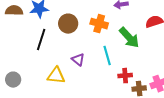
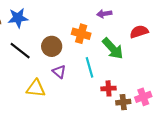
brown circle: (68, 24) -> (52, 46), moved
black line: (41, 40) -> (20, 51), turned -70

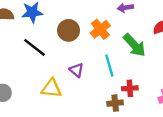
orange cross: (81, 34) -> (100, 29), turned 36
brown circle: (52, 46) -> (69, 30), moved
brown cross: (123, 102) -> (115, 103), moved

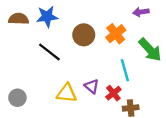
purple triangle: (76, 70) -> (92, 86), moved
red cross: (130, 88) -> (113, 93), moved, turned -35

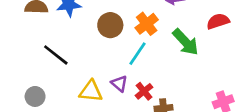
black line: (49, 52) -> (56, 55), moved
cyan line: (125, 70) -> (138, 54), moved, turned 50

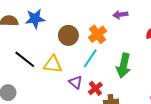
green arrow: (186, 42) -> (124, 66), moved, turned 55
yellow triangle: (91, 91) -> (53, 65), moved

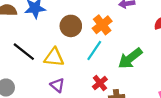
green arrow: (124, 66) -> (130, 58), turned 40
purple triangle: (76, 82) -> (57, 85), moved

